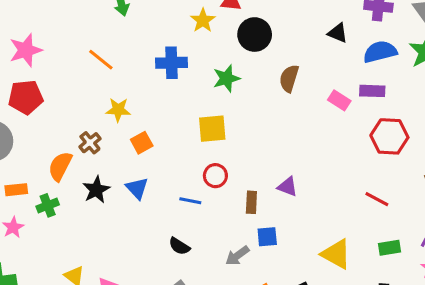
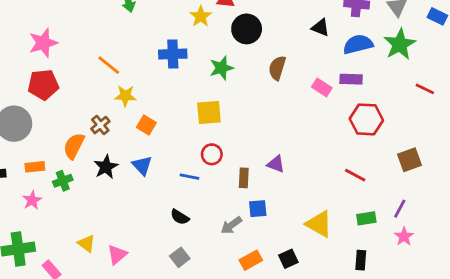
orange line: (101, 60) -> (109, 65), moved
orange square: (142, 143) -> (146, 125), turned -30

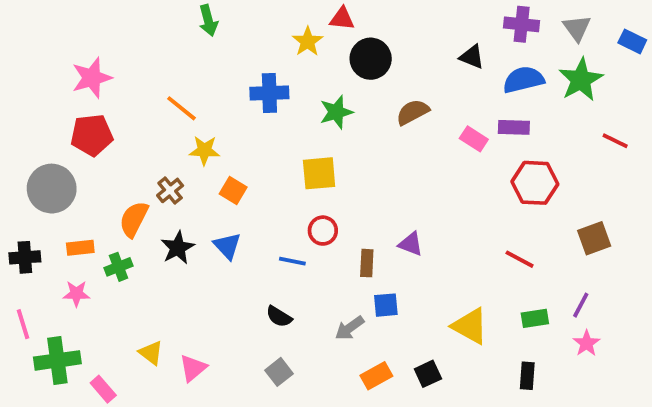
brown semicircle: (277, 68) -> (413, 112), turned 45
pink star: (32, 200) -> (76, 294), turned 30

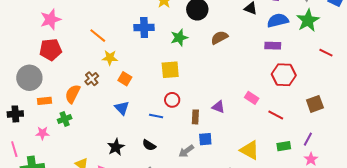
pink rectangle: (474, 139) -> (252, 98), moved
orange rectangle: (80, 248) -> (44, 101), moved
black star: (178, 248) -> (116, 147), moved

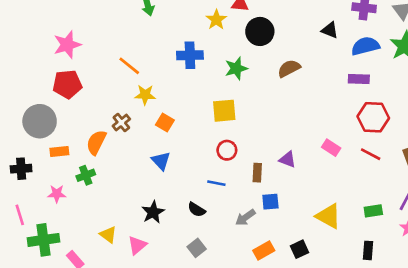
red line: (276, 115) -> (371, 154), moved
blue line: (156, 116) -> (216, 183), moved

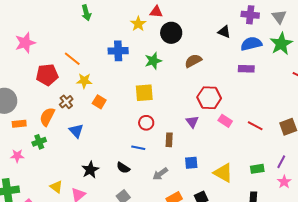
red pentagon: (67, 84) -> (47, 75), moved
red hexagon: (373, 117) -> (209, 98), moved
purple triangle: (288, 159) -> (192, 122), moved, turned 32
blue triangle: (161, 161) -> (76, 131), moved
blue square: (270, 202) -> (191, 163), moved

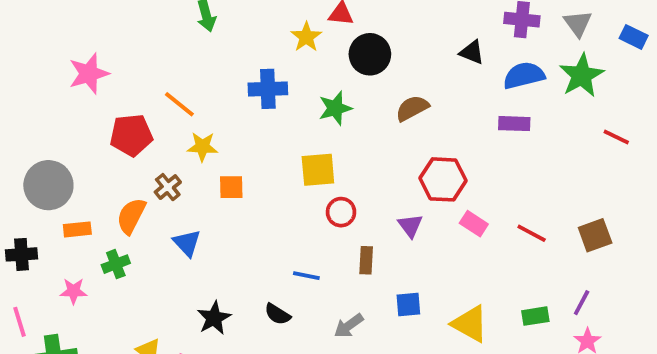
orange square: (99, 102) -> (231, 187), turned -32
red circle: (146, 123) -> (341, 212), moved

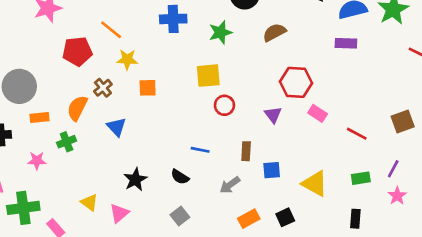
red line: (532, 233) -> (357, 134), moved
brown rectangle: (366, 260) -> (246, 151), moved

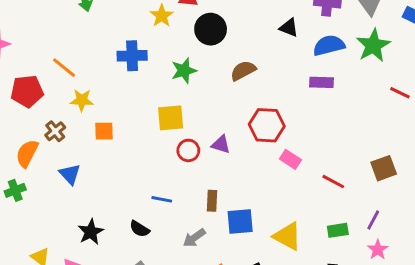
purple triangle: (273, 115) -> (221, 145), moved, turned -36
blue square: (272, 170) -> (240, 221), size x1.4

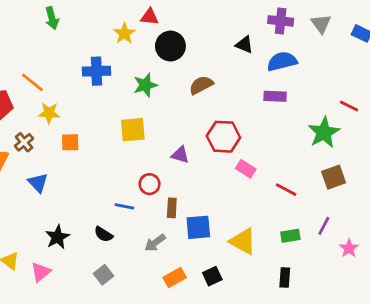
green star: (373, 45) -> (324, 132), moved
red circle: (188, 150) -> (150, 184), moved
pink star: (378, 250) -> (349, 248), moved

